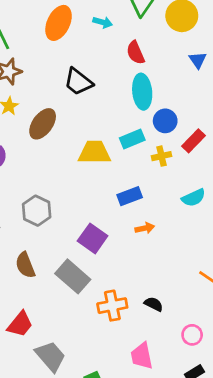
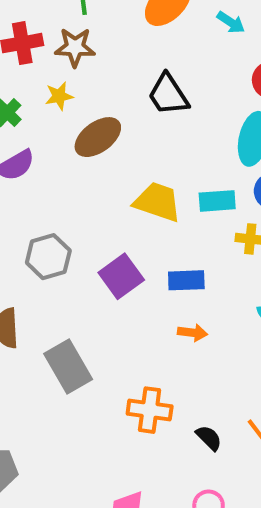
purple square: (93, 238) -> (121, 276), moved
black semicircle: (154, 304) -> (209, 438), moved
orange cross: (112, 306) -> (150, 410), moved

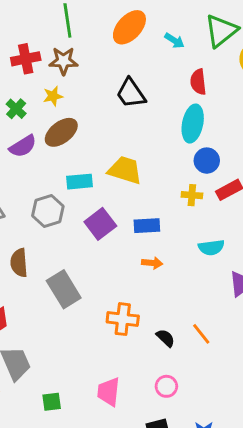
brown ellipse: (98, 137) -> (61, 132), moved
cyan rectangle: (217, 201) -> (80, 182), moved

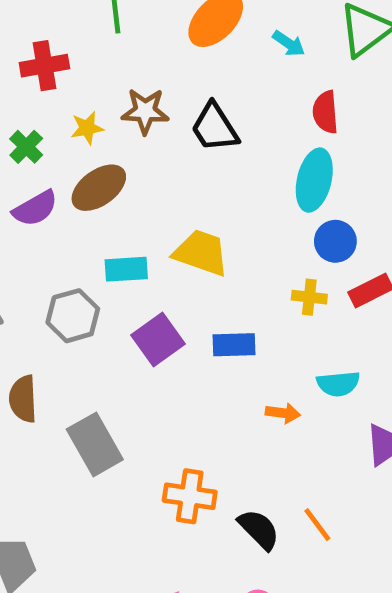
brown star: (63, 61) -> (145, 111), moved
orange arrow: (152, 263) -> (283, 413), moved
black semicircle: (166, 338) -> (259, 529), size x1.4

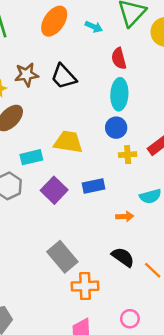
blue circle: (335, 241) -> (116, 128), moved
gray rectangle: (95, 444) -> (62, 257), moved
orange cross: (190, 496) -> (85, 286), moved
black semicircle: (259, 529) -> (123, 257), moved

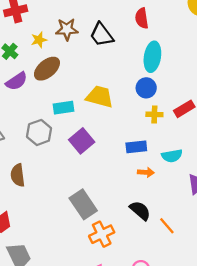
red semicircle: (119, 58) -> (142, 18), moved
blue rectangle: (94, 186) -> (136, 147), moved
orange cross: (85, 286) -> (102, 234), turned -30

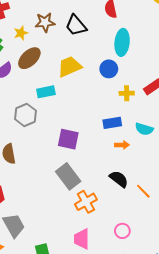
blue circle: (146, 88) -> (109, 69), moved
yellow trapezoid: (100, 97) -> (70, 67), moved, turned -35
purple square: (82, 141) -> (68, 139), moved, turned -35
cyan semicircle: (172, 156) -> (144, 129), turned 30

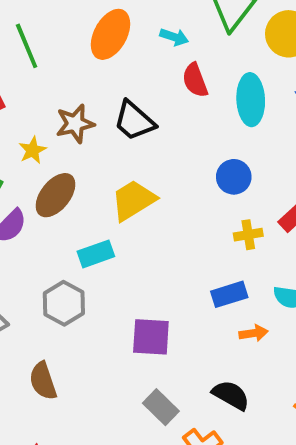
cyan ellipse: (122, 42) -> (251, 100), moved
blue circle: (109, 69) -> (234, 177), moved
gray rectangle: (68, 176) -> (161, 407), size x0.7
black semicircle: (119, 179) -> (231, 395), moved

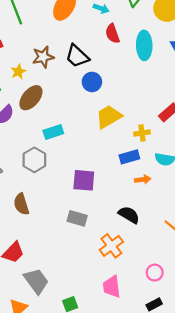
blue circle: (234, 177) -> (92, 82), moved
yellow trapezoid: (133, 200) -> (109, 117), moved
yellow cross: (248, 235) -> (142, 133), moved
gray rectangle: (161, 407) -> (77, 218), moved, turned -30

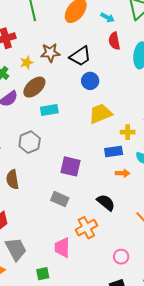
black trapezoid: (77, 56) -> (80, 56), turned -85
cyan rectangle: (53, 132) -> (49, 110), moved
pink trapezoid: (112, 287) -> (62, 248), moved

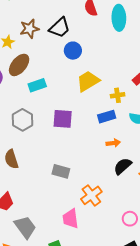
purple square: (71, 166) -> (63, 119), moved
orange arrow: (122, 173) -> (113, 143), moved
black semicircle: (106, 202) -> (123, 166), moved, turned -72

